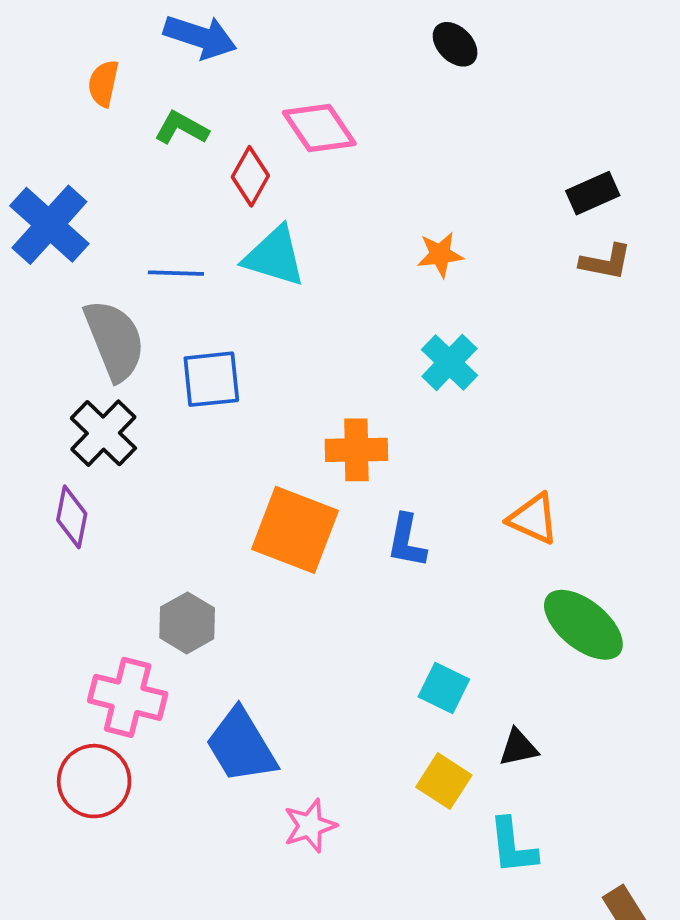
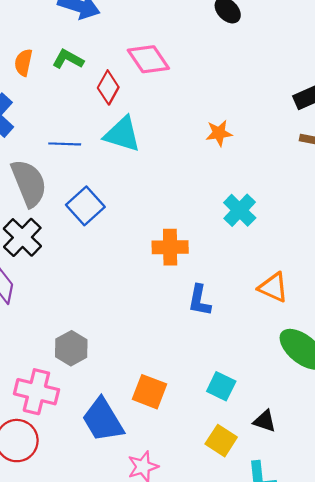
orange semicircle: (103, 83) -> (23, 62), moved
cyan cross: (449, 362) -> (240, 210), moved
blue square: (211, 379) -> (85, 206), turned -36
orange square: (295, 530) -> (149, 392), moved, size x0.7
black triangle: (518, 748) -> (265, 421), turned 30

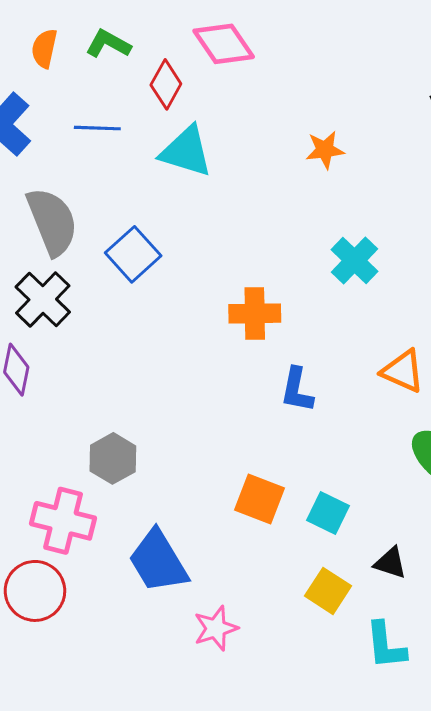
blue line: (65, 144) -> (97, 128), moved
orange square: (149, 392) -> (259, 499), moved

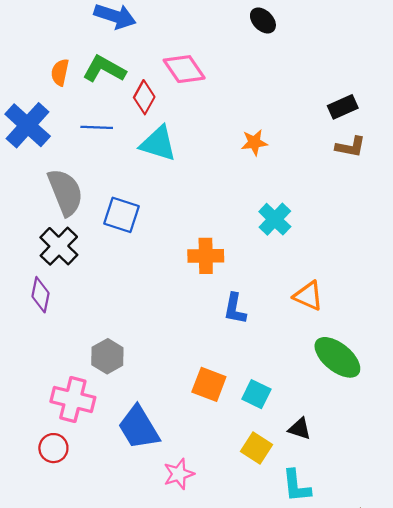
green L-shape: (108, 44) -> (104, 69), size x1.4
blue square: (133, 254) -> (121, 215), turned -30
red circle: (35, 591) -> (53, 448), size x0.7

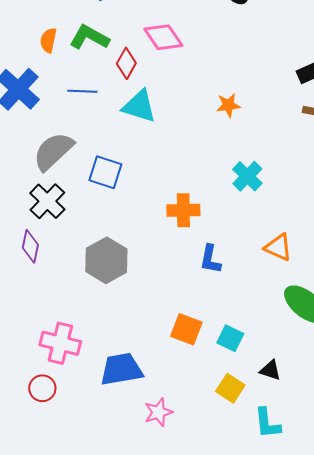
gray semicircle: (65, 192) -> (53, 151), turned -111
gray hexagon: (107, 356) -> (106, 260), moved, size x1.4
blue trapezoid: (139, 428) -> (121, 369), turned 111

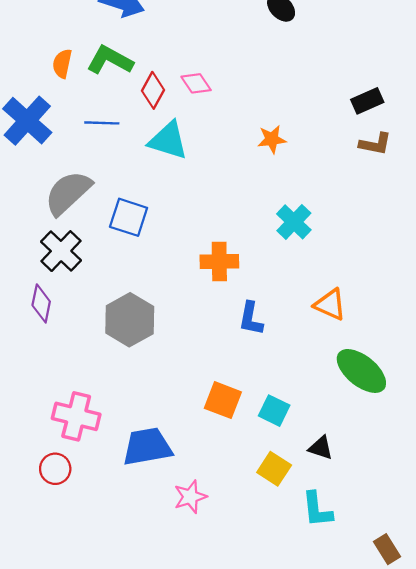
pink diamond: (163, 37) -> (196, 83), moved, size x0.7

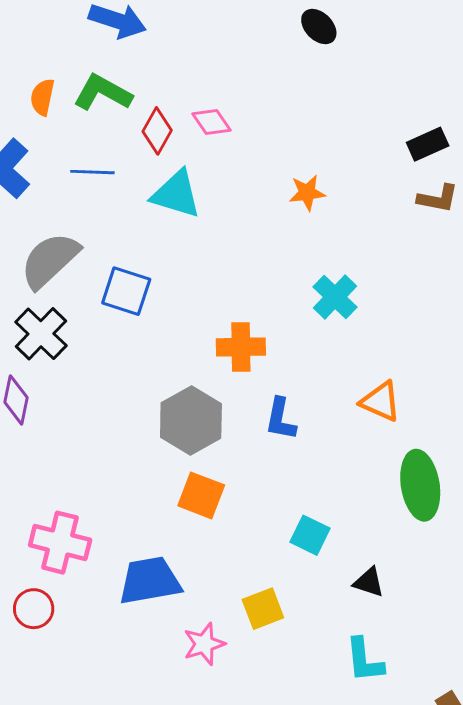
gray hexagon: (130, 320) -> (191, 420), moved
green ellipse: (361, 371) -> (420, 485), turned 42
orange square: (223, 400) -> (201, 495), moved
yellow square: (274, 469) -> (263, 609), moved, turned 36

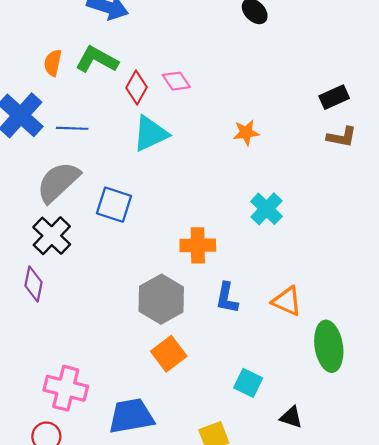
blue line: (92, 172) -> (72, 128), moved
cyan triangle: (176, 194) -> (151, 134), turned -42
orange triangle: (381, 401) -> (287, 301), moved
orange square: (201, 495) -> (169, 354), turned 32

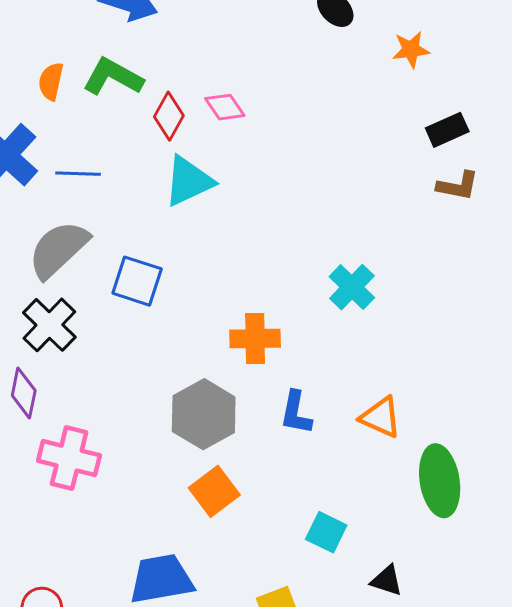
orange star: (246, 133) -> (411, 50), moved
pink cross: (66, 388) -> (69, 458), moved

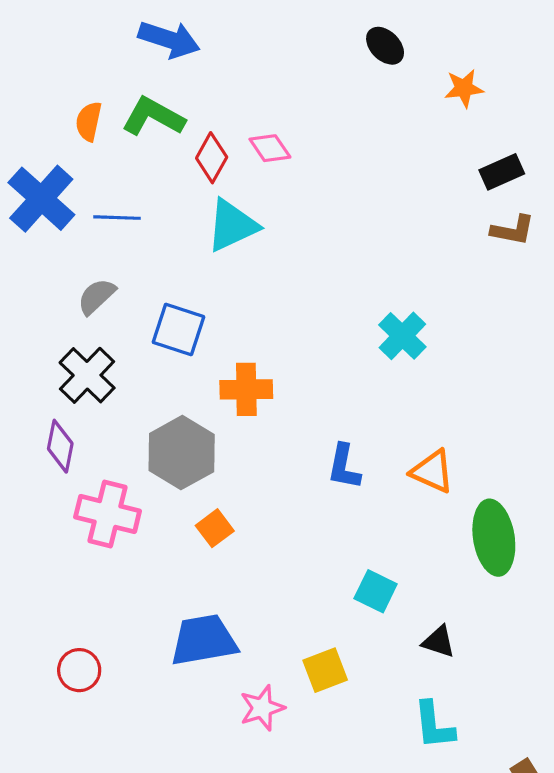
gray semicircle: (58, 249) -> (96, 296), size x0.6
orange cross: (255, 339) -> (246, 389), moved
gray hexagon: (204, 414) -> (182, 453), moved
orange square: (214, 491) -> (215, 528), moved, size x0.7

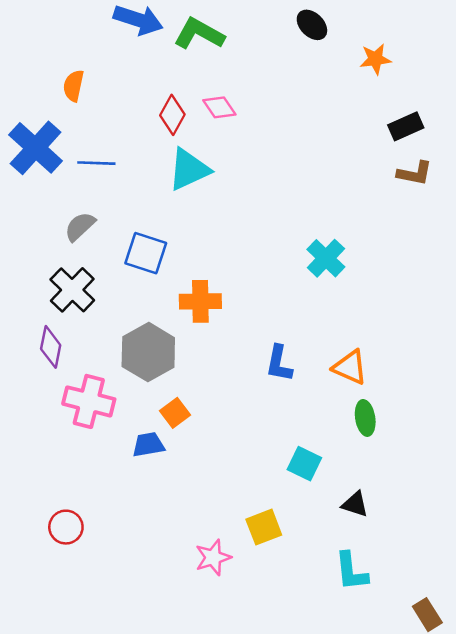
green L-shape: (153, 117) -> (199, 34), moved
green ellipse: (494, 538) -> (365, 418), moved, size x0.6
blue trapezoid: (204, 640) -> (148, 445), moved, size x0.6

